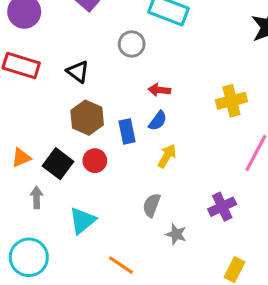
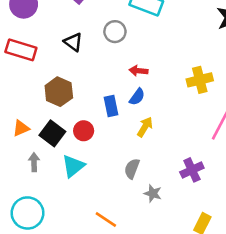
black triangle: (78, 72) -> (73, 42), moved
brown hexagon: (87, 118) -> (59, 92), moved
cyan triangle: (83, 220) -> (73, 166), moved

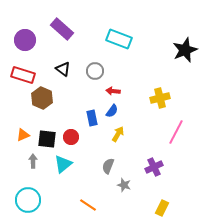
gray circle: (115, 32) -> (95, 71), moved
brown hexagon: (59, 92) -> (42, 98), moved
black square: (52, 133) -> (47, 139), turned -30

